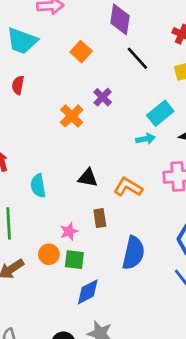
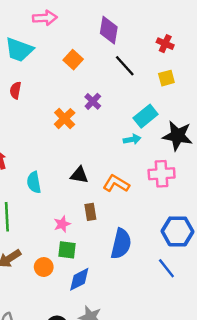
orange circle: (49, 254) -> (44, 267), moved

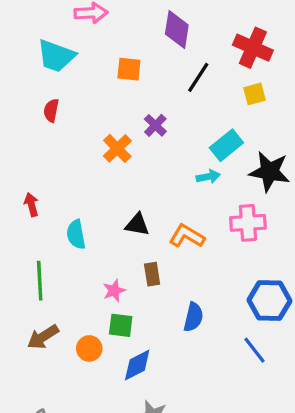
red cross: (165, 44) -> (253, 48), size x1.6
orange square: (73, 60) -> (129, 69), turned -36
black line: (125, 66) -> (198, 77), turned 75
blue semicircle: (121, 244) -> (193, 317), size x0.7

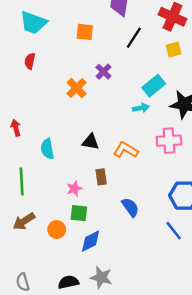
blue semicircle: (193, 317) -> (130, 207), turned -48

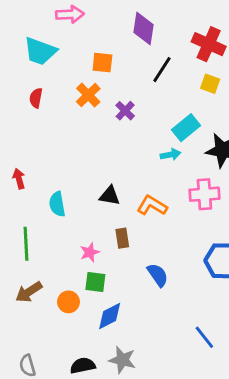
yellow square: (174, 49) -> (210, 84), turned 35
orange cross: (77, 88) -> (88, 95), moved
blue line: (174, 231) -> (204, 337), moved

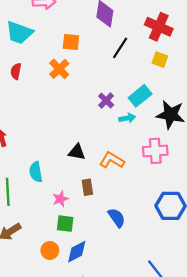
purple cross: (125, 111) -> (106, 101), moved
cyan semicircle: (57, 204) -> (36, 172), moved
orange circle: (68, 302) -> (50, 250), moved

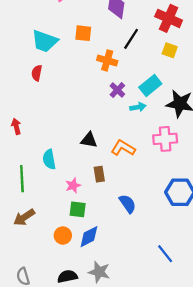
cyan trapezoid: (19, 33) -> (45, 41), moved
orange cross: (59, 69) -> (107, 60), moved, turned -30
red semicircle: (16, 71) -> (37, 73), moved

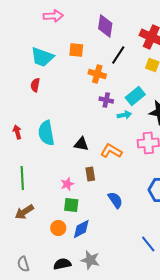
purple cross: (117, 90) -> (106, 100), turned -32
cyan semicircle: (49, 159) -> (46, 133), moved, size x1.4

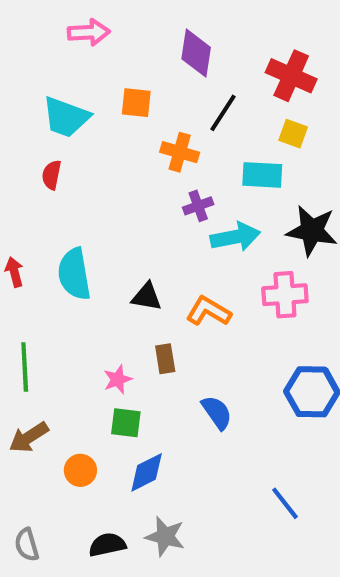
cyan rectangle: (135, 96) -> (262, 175), moved, turned 42
purple cross: (106, 100) -> (198, 206), turned -32
cyan arrow: (124, 115) -> (235, 237), size x1.6
orange circle: (58, 228) -> (80, 470), moved

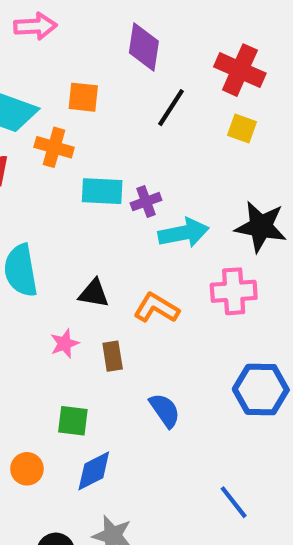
orange cross: (180, 152) -> (54, 147), moved
cyan rectangle: (262, 175) -> (102, 191), moved
pink star: (118, 379) -> (65, 344), moved

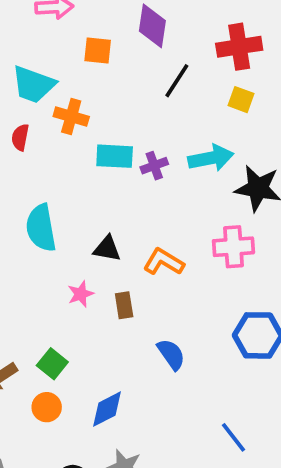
red cross: (240, 70) -> (239, 47), turned -33
orange square: (83, 97) -> (98, 51), moved
cyan arrow: (184, 233) -> (211, 158), moved
green square: (73, 421) -> (52, 364), moved, turned 32

